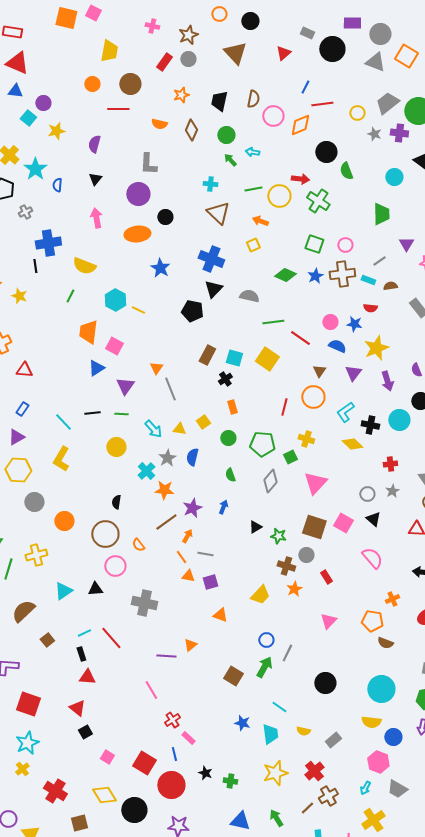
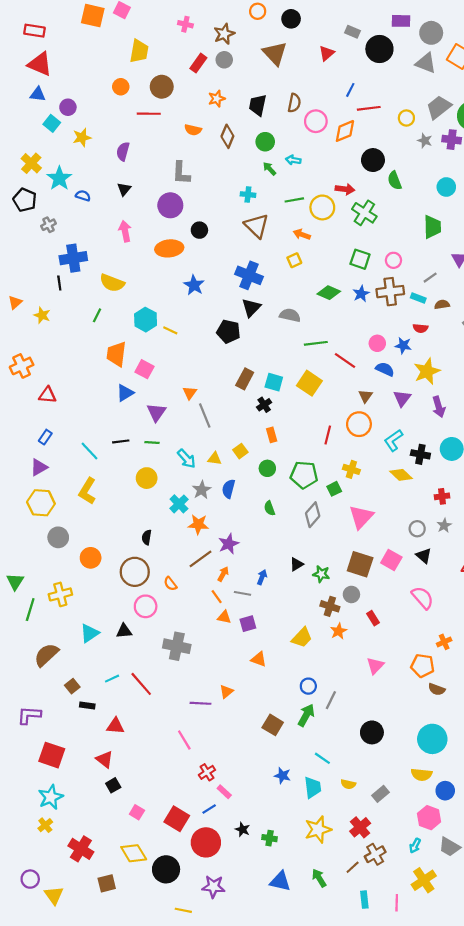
blue semicircle: (57, 185) -> (83, 196), turned 104
blue arrow: (223, 507) -> (262, 577), moved
black rectangle: (81, 654) -> (87, 706), moved, turned -64
blue line: (174, 754) -> (209, 809), turned 72

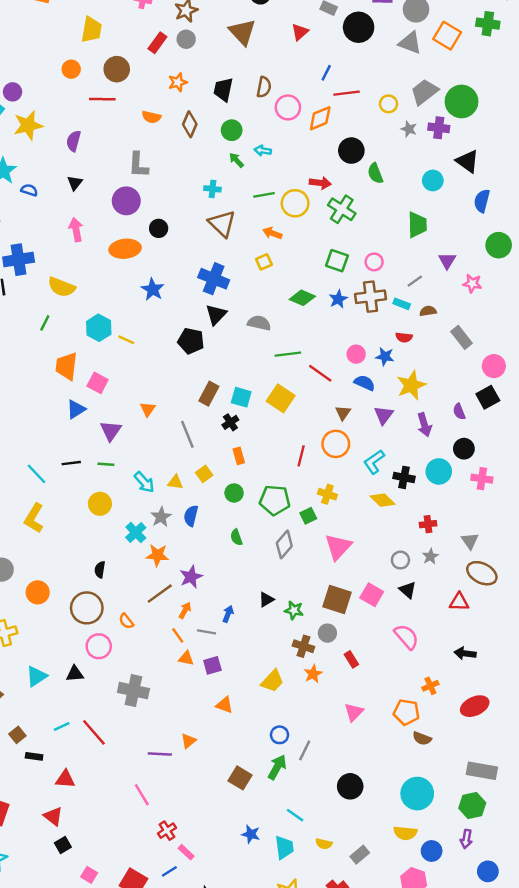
yellow star: (82, 137) -> (28, 125), size x1.4
gray line: (205, 416) -> (187, 434), moved

